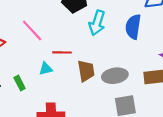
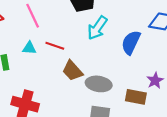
cyan triangle: (46, 69) -> (29, 48), moved
brown trapezoid: (86, 71) -> (72, 71), turned 130

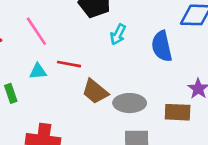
cyan arrow: (97, 28) -> (118, 34), size x0.7
blue semicircle: (131, 42) -> (162, 46), turned -30

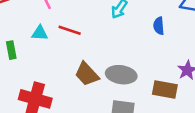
blue semicircle: (162, 46) -> (159, 26), size x0.6
brown trapezoid: (95, 91) -> (87, 74), moved

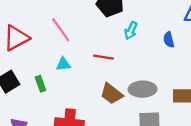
red line: (70, 30) -> (103, 57), moved

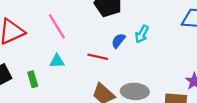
cyan arrow: (131, 31) -> (142, 34), moved
blue semicircle: (169, 40) -> (118, 41), moved, turned 49

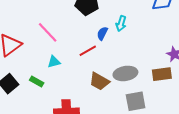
red line: (98, 57) -> (88, 51), turned -30
green rectangle: (33, 79) -> (37, 82), turned -32

